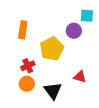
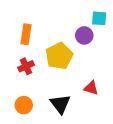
red cross: (28, 66) -> (26, 66), moved
orange circle: (27, 84) -> (24, 105), moved

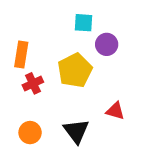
cyan square: (99, 18) -> (83, 23), moved
orange rectangle: (26, 34) -> (21, 55), moved

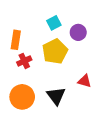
cyan square: (83, 23) -> (54, 23), moved, turned -32
orange circle: (30, 133) -> (22, 97), size x1.5

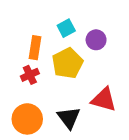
orange rectangle: (16, 40) -> (35, 48), moved
red triangle: (85, 81) -> (104, 100), size x1.5

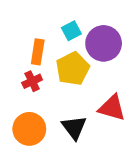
purple circle: (96, 40) -> (104, 43), size x1.6

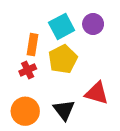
cyan square: (71, 31) -> (62, 26), size x1.5
purple circle: (104, 43) -> (93, 24), moved, size x0.7

